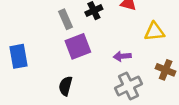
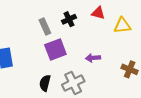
yellow triangle: (154, 32) -> (122, 25), moved
gray cross: (128, 86) -> (73, 83), moved

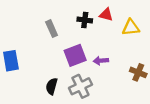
black cross: (69, 19) -> (85, 20), moved, turned 32
purple square: (55, 50) -> (75, 55), moved

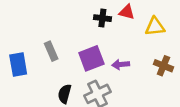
gray rectangle: (52, 29) -> (51, 51), moved
brown cross: (138, 72) -> (163, 66), moved

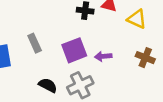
yellow triangle: (155, 27) -> (137, 19), turned 30
black semicircle: (65, 94) -> (48, 85), turned 102

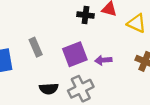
black semicircle: (48, 85) -> (49, 89), turned 150

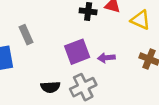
gray rectangle: (36, 47) -> (26, 35), moved

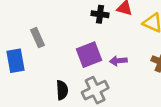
black semicircle: (50, 87) -> (62, 90), turned -90

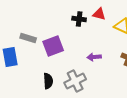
gray rectangle: (38, 38) -> (28, 38), turned -49
purple square: (89, 55) -> (53, 46), moved

